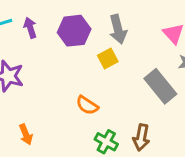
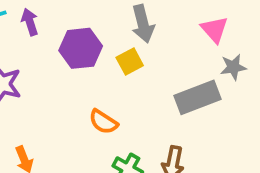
purple hexagon: (74, 31) -> (81, 48), moved
gray rectangle: (160, 86) -> (197, 97), turned -72

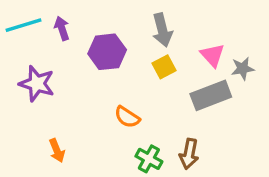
pink triangle: (214, 29) -> (212, 55), moved
yellow square: (130, 61) -> (164, 67), moved

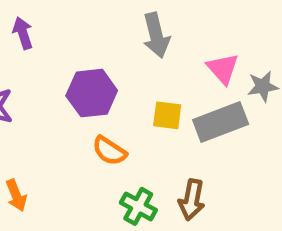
purple hexagon: (107, 52) -> (92, 93), moved
yellow square: (164, 67) -> (167, 115), moved, turned 35

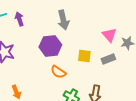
gray arrow: (156, 35) -> (63, 20), moved
gray rectangle: (221, 122) -> (108, 59), size x0.6

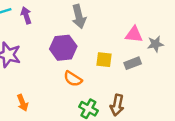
pink triangle: (109, 35) -> (134, 34), turned -42

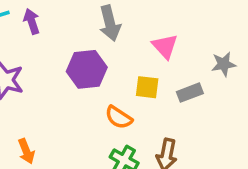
pink triangle: (134, 34) -> (165, 46), moved, turned 42
orange semicircle: (73, 79) -> (119, 117), moved

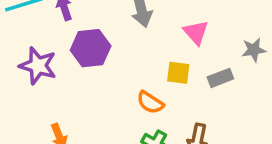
purple hexagon: (87, 69) -> (91, 48), moved

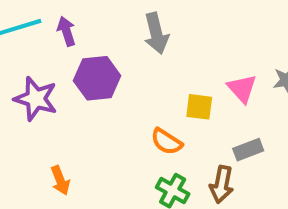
pink triangle: (196, 32) -> (242, 88), moved
gray rectangle: (220, 78) -> (248, 150), moved

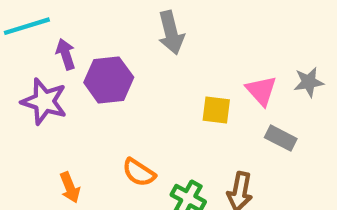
purple arrow: (66, 31) -> (66, 54), moved
orange semicircle: (166, 142) -> (139, 172), moved
gray rectangle: (248, 150) -> (281, 138), moved, turned 48

